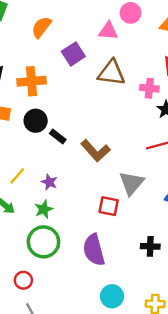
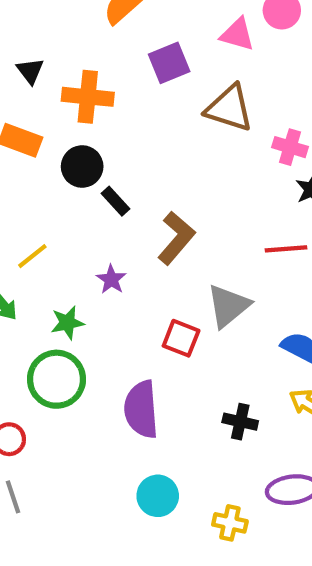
brown L-shape: (95, 151) -> (176, 238), turned -108
purple star: (49, 182) -> (111, 279), moved

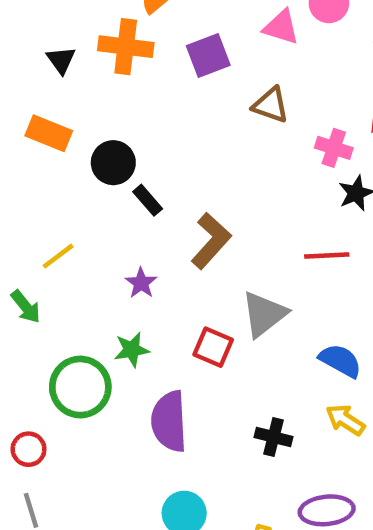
orange cross: (88, 97) -> (126, 47), moved
brown triangle: (229, 108) -> (271, 105), size x0.7
green star: (67, 323) -> (132, 350), moved

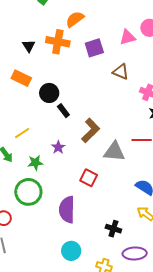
pink triangle: (281, 27) -> (128, 37), turned -36
gray triangle: (264, 314) -> (114, 152), moved, turned 40
green star: (132, 350) -> (35, 163), moved
black cross: (274, 437) -> (113, 229), moved

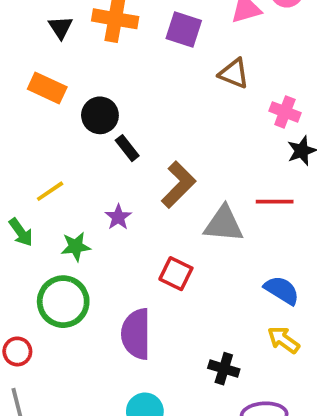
purple square: (94, 48) -> (184, 30), turned 36

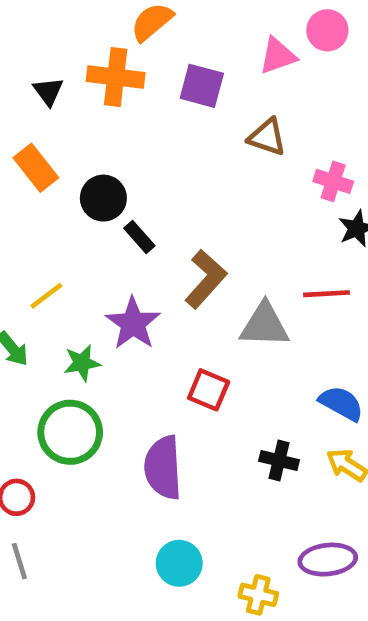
orange rectangle: (47, 88) -> (36, 168), turned 30
purple star: (118, 217) -> (133, 323), size x1.6
black cross: (224, 369) -> (279, 461), moved

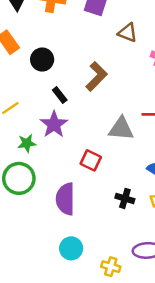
black rectangle: (139, 237) -> (60, 95), moved
brown L-shape: (206, 279) -> (96, 76), moved

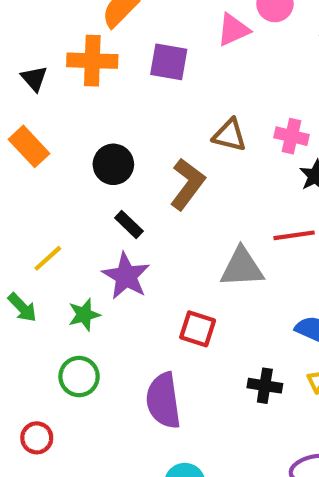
brown triangle: (128, 33) -> (230, 135), moved
black circle: (42, 60) -> (113, 164), moved
green circle: (19, 178) -> (79, 377), size x0.7

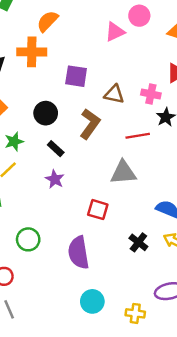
purple square: (169, 62) -> (76, 76), moved
red line: (294, 235) -> (138, 136), moved
purple star: (126, 276) -> (55, 179), size x0.7
green star: (84, 315) -> (14, 142), moved
black cross: (265, 386) -> (138, 242), turned 30

